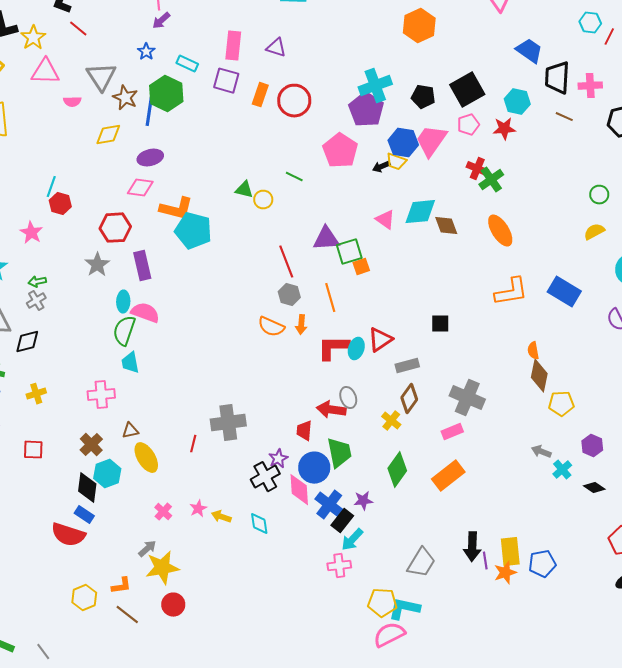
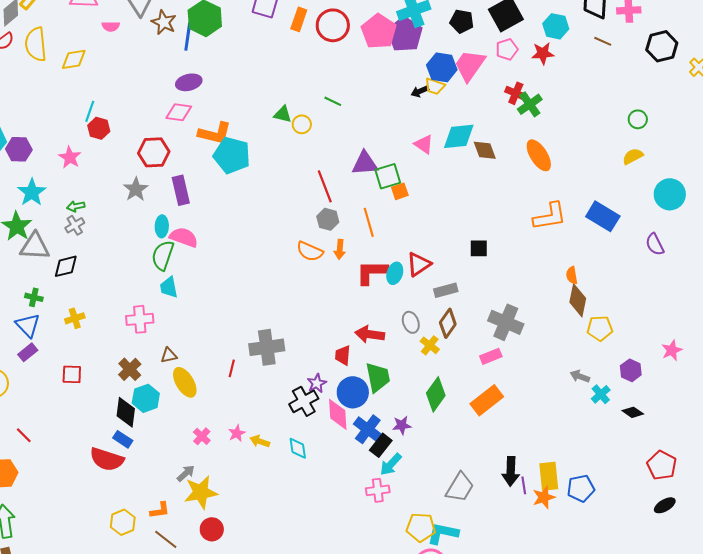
yellow diamond: (108, 135) -> (74, 59), moved
pink pentagon: (340, 151) -> (379, 31), moved
gray ellipse: (348, 398) -> (411, 322), moved

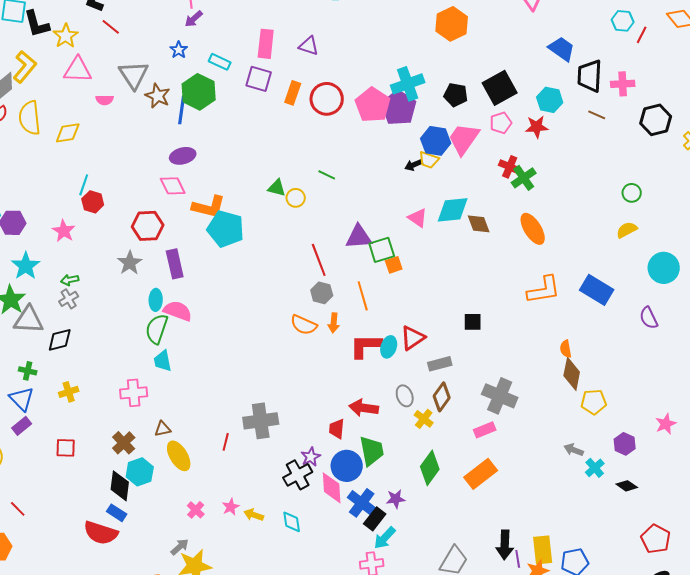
pink diamond: (179, 112) -> (173, 186), turned 56

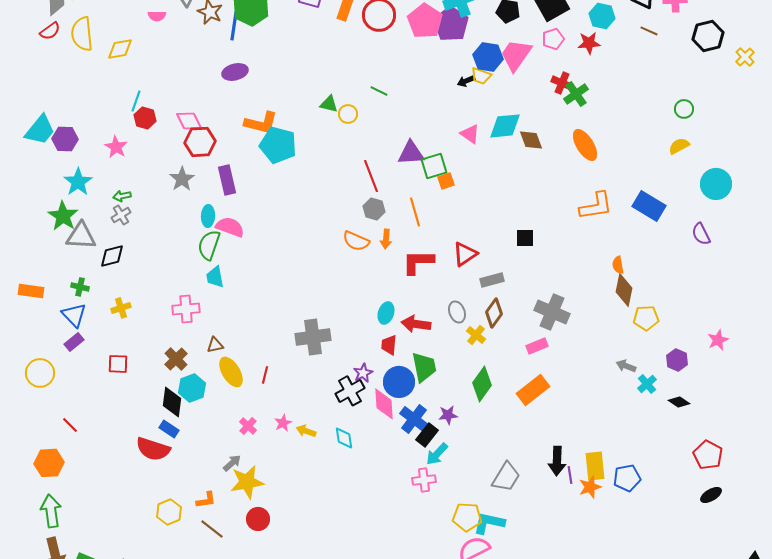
pink diamond: (173, 186) -> (189, 121), moved
cyan ellipse: (389, 347) -> (386, 313), moved
red line: (226, 442) -> (265, 375), moved

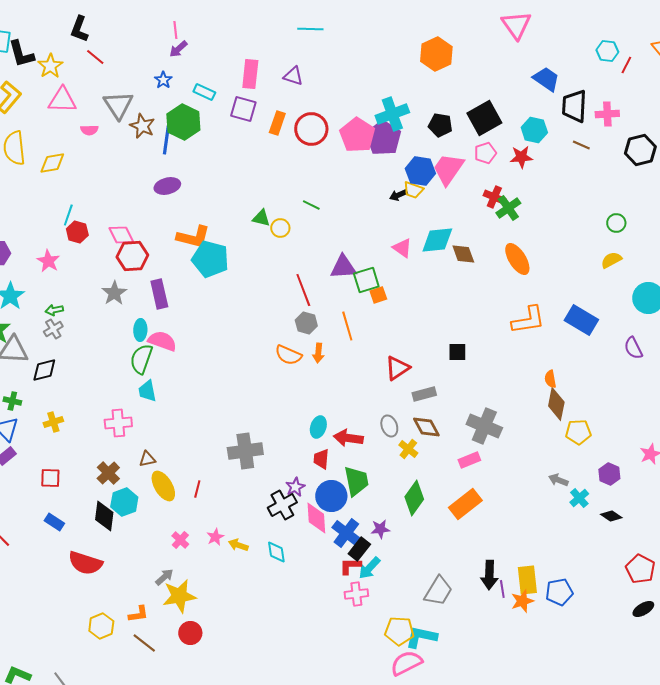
red L-shape: (418, 262) -> (350, 566), moved, size x0.7
brown diamond: (494, 313) -> (426, 427), turned -64
blue rectangle: (169, 429) -> (54, 522), moved

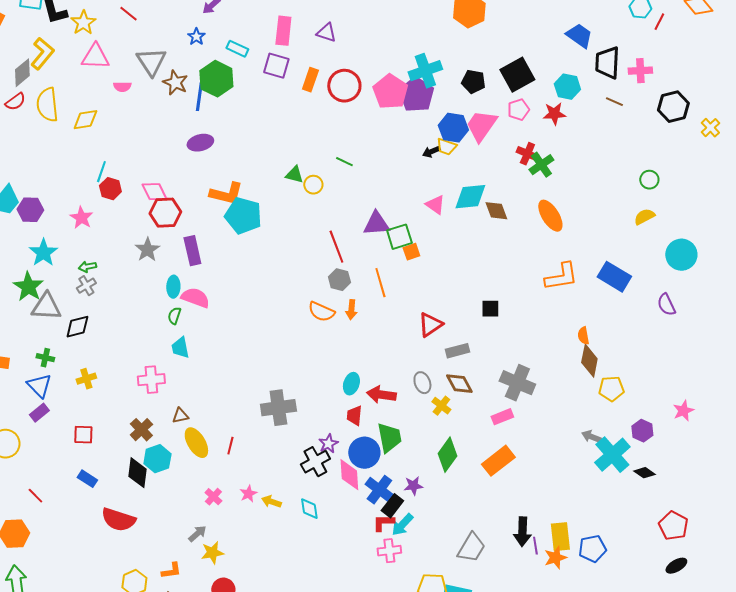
green semicircle: (141, 359) -> (174, 316), size x0.6
cyan cross: (579, 498) -> (612, 455), size x1.8
yellow star: (179, 596) -> (212, 553), size x0.7

